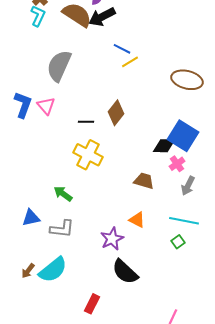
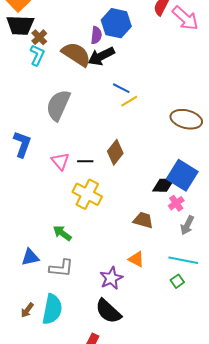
pink triangle: (46, 106) -> (60, 161), moved
cyan semicircle: (53, 270) -> (52, 309), turned -40
black semicircle: (125, 272) -> (108, 311), moved

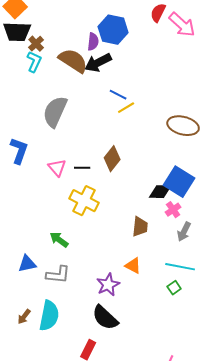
brown trapezoid: (143, 220) -> (140, 227), turned 80

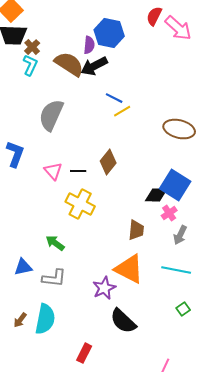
orange triangle: (133, 266) -> (129, 269), size x1.8
green square: (174, 288) -> (183, 309), moved
black semicircle: (105, 318) -> (123, 321), moved

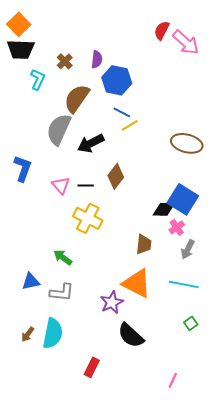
blue hexagon: (109, 33) -> (117, 80), moved
brown cross: (32, 47) -> (65, 61), moved
brown semicircle: (69, 64) -> (77, 98), moved, turned -88
black arrow: (94, 66) -> (91, 143), moved

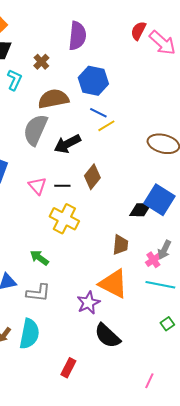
purple semicircle: (97, 59) -> (77, 36), moved, size x1.6
brown semicircle: (77, 98) -> (53, 99), turned 44
pink cross: (177, 227) -> (153, 260), moved

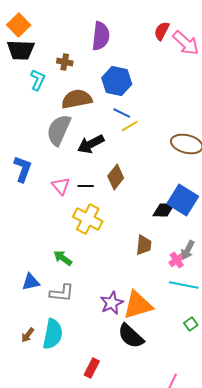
brown cross: (41, 62) -> (65, 62), turned -35
orange triangle: (113, 284) -> (138, 305), moved, turned -44

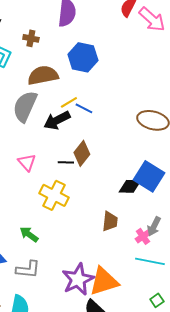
blue line: (122, 113) -> (84, 108), moved
yellow line: (130, 126) -> (69, 102), moved
black line: (86, 186) -> (66, 162), moved
purple star: (112, 303) -> (78, 279), size x1.4

